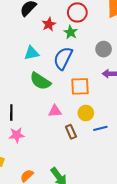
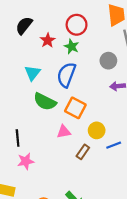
cyan triangle: (32, 53) -> (33, 73), turned -35
orange square: (80, 86) -> (75, 108), moved, turned 36
brown rectangle: (71, 132) -> (83, 152), turned 64

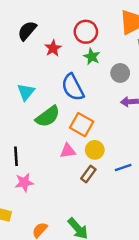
green star: (72, 46) -> (92, 57), moved
cyan triangle: (33, 73) -> (26, 92), moved
blue semicircle: (66, 75) -> (73, 87), turned -50
green semicircle: (45, 102) -> (48, 116), turned -65
yellow circle: (97, 130) -> (95, 150), moved

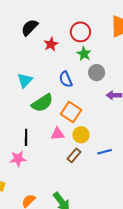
gray circle: (120, 73) -> (97, 73), moved
blue semicircle: (73, 87) -> (66, 79), size x0.7
black line: (16, 156) -> (26, 137), moved

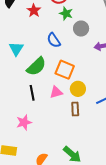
black line: (26, 137) -> (32, 93), moved
brown rectangle: (74, 155) -> (75, 109), turned -32

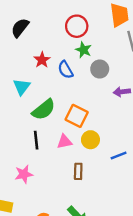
red star: (34, 11) -> (42, 60), moved
blue semicircle: (54, 40) -> (65, 70), moved
brown rectangle: (75, 109) -> (78, 171), moved

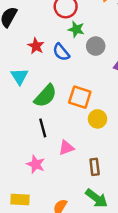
pink triangle: (64, 142) -> (66, 148), moved
brown rectangle: (78, 171) -> (95, 167), moved
pink star: (24, 174) -> (36, 164), turned -30

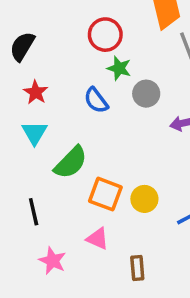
red star: (36, 46) -> (36, 92), moved
orange square: (80, 97) -> (105, 194), moved
black line: (43, 128) -> (34, 212), moved
pink triangle: (66, 148) -> (98, 239), turned 42

